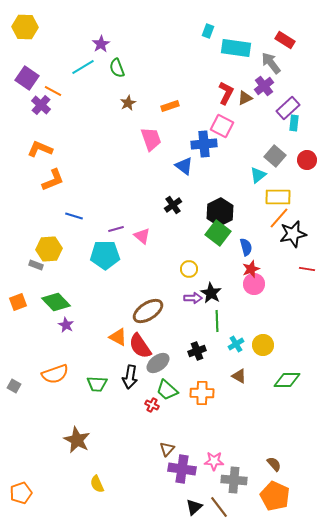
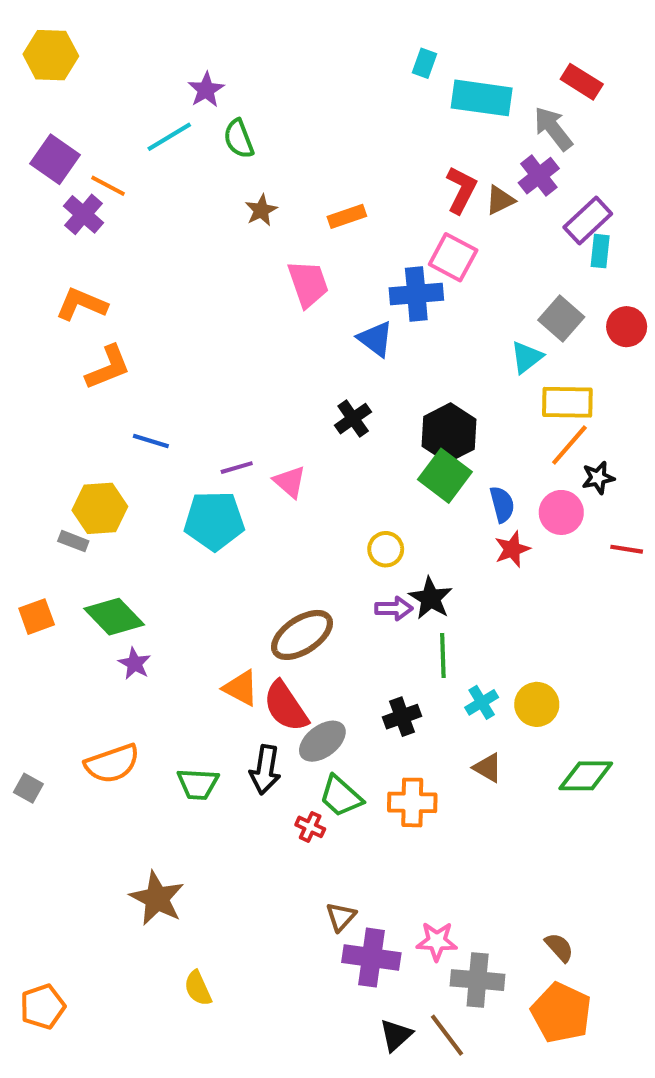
black star: (293, 234) -> (598, 478), size x0.6
pink circle: (254, 284) -> (561, 512), moved

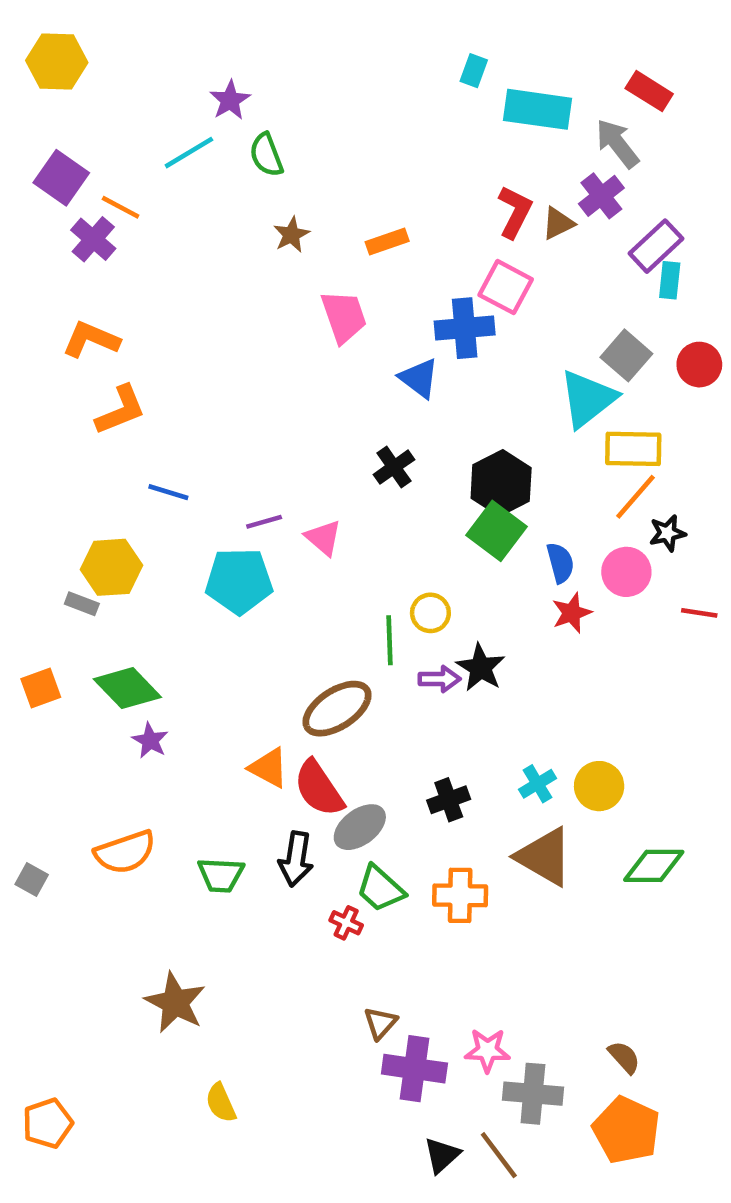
cyan triangle: (527, 357) -> (588, 399), size x1.6
green line: (443, 655) -> (389, 640), moved
brown triangle: (488, 768) -> (544, 857), size x1.8

